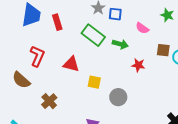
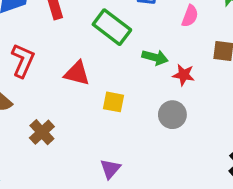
pink semicircle: (142, 28) -> (190, 16), turned -104
green arrow: (120, 44) -> (155, 57), moved
gray circle: (118, 97) -> (172, 115), moved

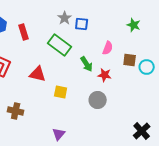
pink semicircle: (190, 16) -> (108, 48), moved
green arrow: (155, 57) -> (87, 64), turned 42
brown cross: (42, 132) -> (16, 111), turned -35

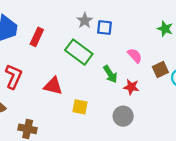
red rectangle: (24, 32) -> (37, 37), turned 42
pink semicircle: (108, 48) -> (135, 56), turned -64
brown square: (130, 60) -> (160, 70), turned -32

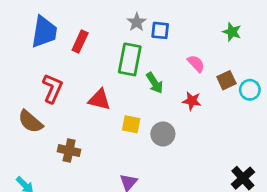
green rectangle: (79, 52) -> (130, 59), turned 64
green arrow: (110, 74) -> (155, 83), moved
gray circle: (123, 116) -> (163, 134), moved

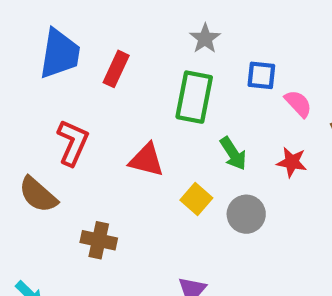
blue square: (160, 30) -> (261, 75), moved
green arrow: (155, 83) -> (233, 153), moved
yellow square: (131, 124) -> (196, 199), turned 30

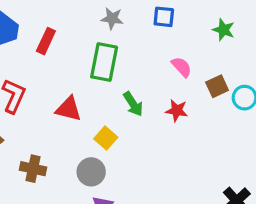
gray star: (205, 39) -> (112, 18), turned -30
blue square: (261, 75) -> (164, 17), moved
gray circle: (246, 214) -> (91, 172), moved

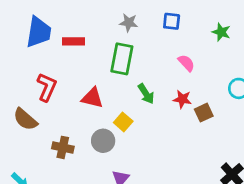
red rectangle: (46, 41) -> (74, 41), turned 65
brown square: (217, 86) -> (204, 113), moved
gray circle: (91, 172) -> (103, 141), moved

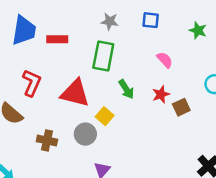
red triangle: (92, 98) -> (75, 93), size x1.4
red star: (182, 99) -> (161, 94), turned -30

